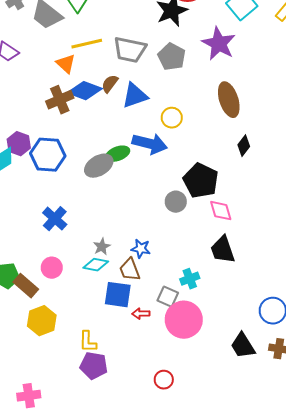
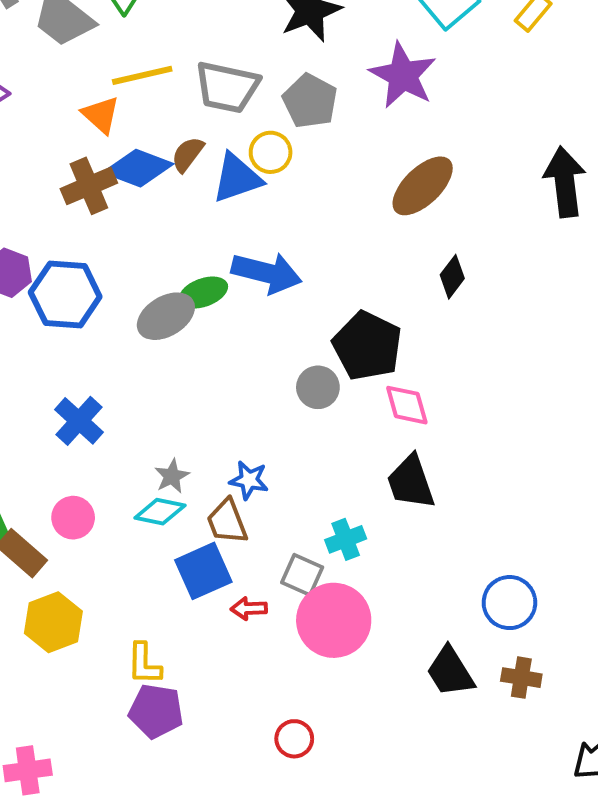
brown ellipse: (229, 100) -> (423, 186), turned 64
yellow circle: (172, 118) -> (271, 152), moved
blue square: (118, 295) -> (203, 571), turned -32

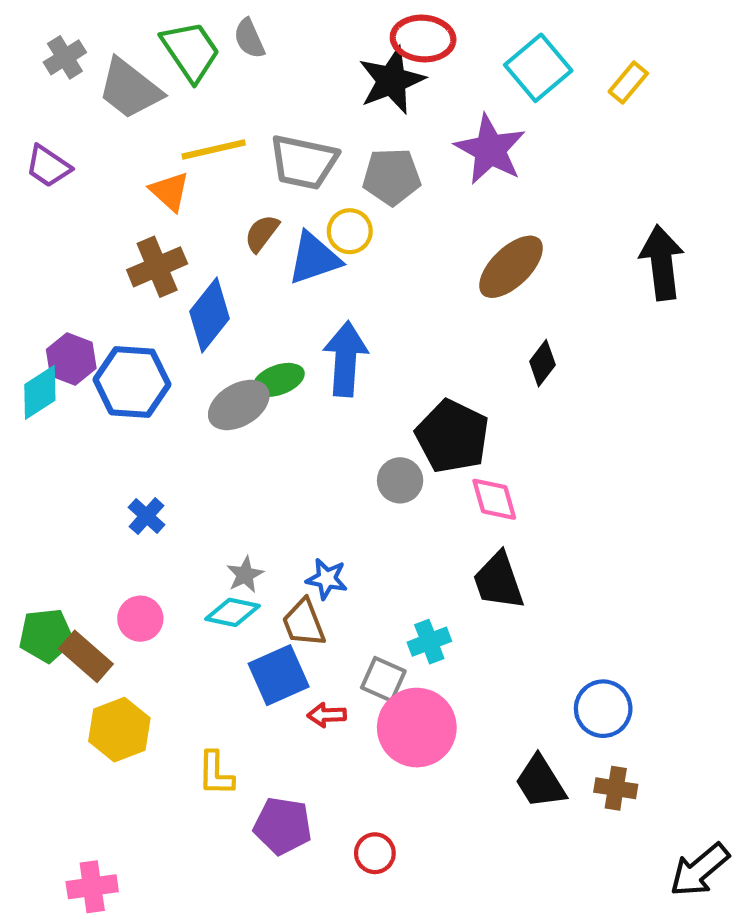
gray pentagon: (310, 101) -> (392, 177), turned -30
blue diamond: (138, 168) -> (209, 315), moved, turned -72
blue arrow: (267, 273) -> (346, 359), turned -100
blue cross: (79, 421) -> (147, 516), size x0.7
purple pentagon: (156, 711) -> (283, 826), moved

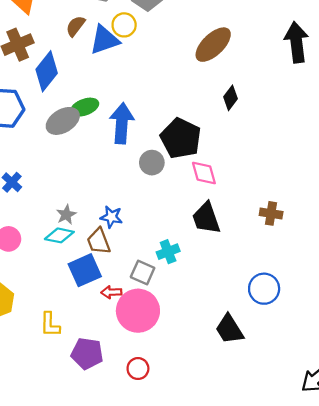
blue arrow: (346, 359) -> (122, 123), moved
pink circle: (417, 728) -> (138, 311), moved
brown cross: (616, 788) -> (271, 213), moved

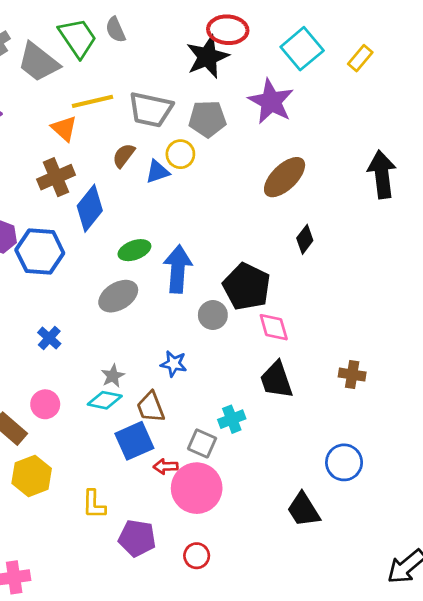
blue triangle: (104, 40) -> (157, 172), size x0.7
gray ellipse: (63, 121) -> (118, 296), moved
blue star: (111, 217) -> (174, 364), moved

